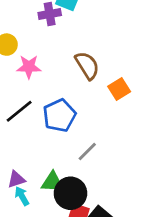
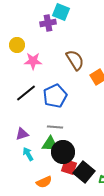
gray line: (87, 152) -> (55, 127), moved, turned 49
purple triangle: (16, 179) -> (22, 134), moved

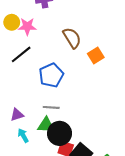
pink star: (33, 61) -> (27, 26), moved
black line: (26, 93) -> (21, 54), moved

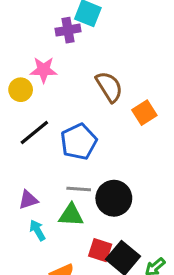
yellow circle: (12, 22) -> (21, 90), moved
black line: (21, 54) -> (34, 133), moved
black circle: (59, 133) -> (114, 198), moved

